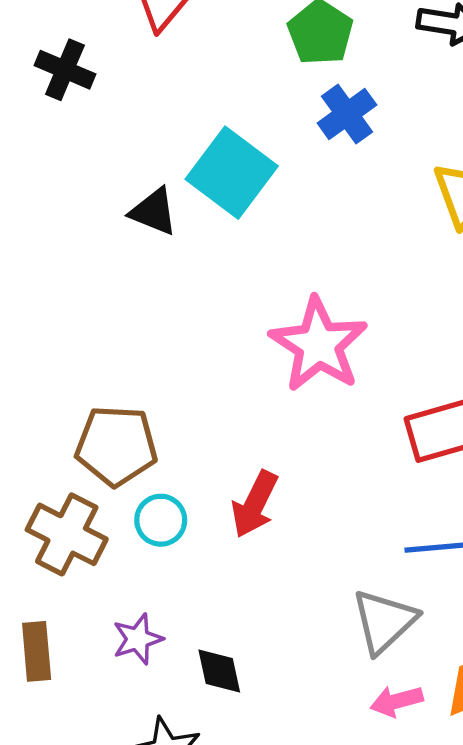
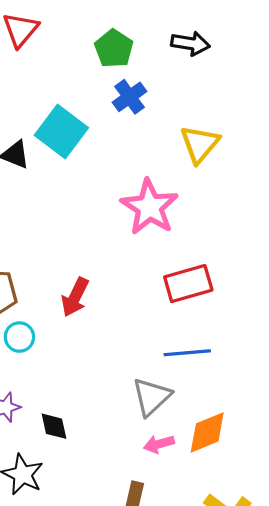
pink star: (319, 345) -> (149, 207), moved
red arrow: (255, 504) -> (75, 297), moved

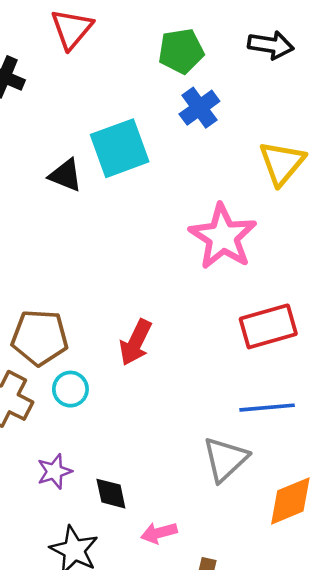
green pentagon: (114, 49) -> (181, 51), turned 30
cyan square: (61, 131) -> (120, 148), turned 33
pink arrow: (159, 444) -> (159, 533), moved

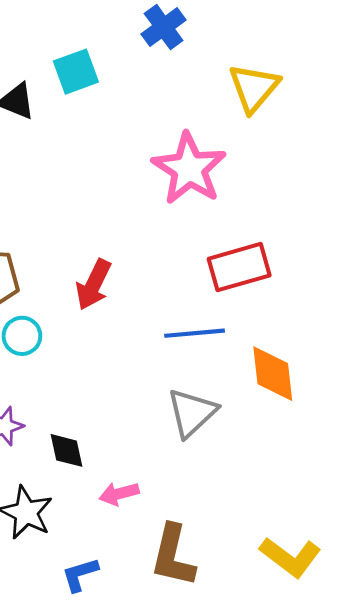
cyan square: (120, 148) -> (76, 72), size x0.7
blue line: (267, 408) -> (195, 333), moved
orange diamond: (290, 501) -> (273, 374), moved, turned -74

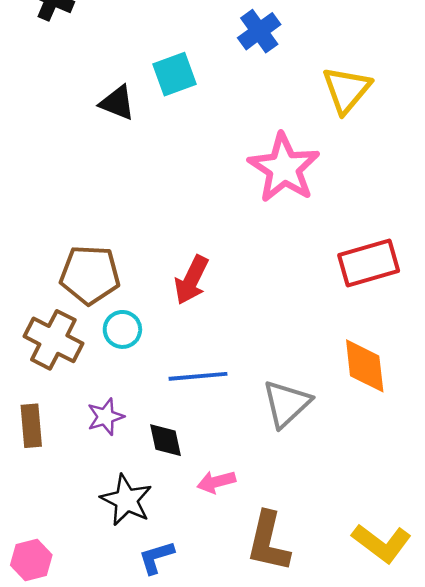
red rectangle: (239, 267) -> (369, 263), moved
blue line: (195, 333) -> (198, 376), moved
blue L-shape: (80, 575) -> (156, 557), moved

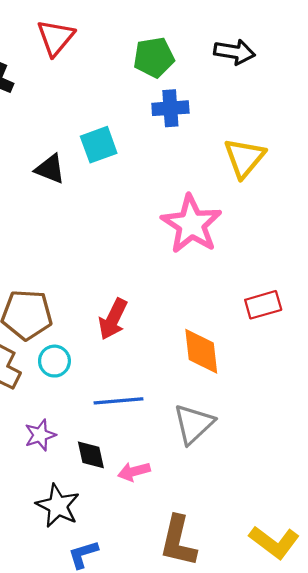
blue cross: (259, 31) -> (170, 108), turned 32
red rectangle: (369, 263) -> (263, 305), size x0.7
orange diamond: (365, 366) -> (201, 351), moved
pink arrow: (216, 482) -> (134, 471), moved

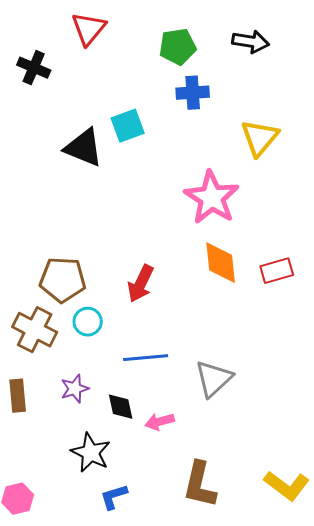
black triangle: (50, 169) -> (84, 148), size x1.4
orange diamond: (201, 351) -> (221, 263), moved

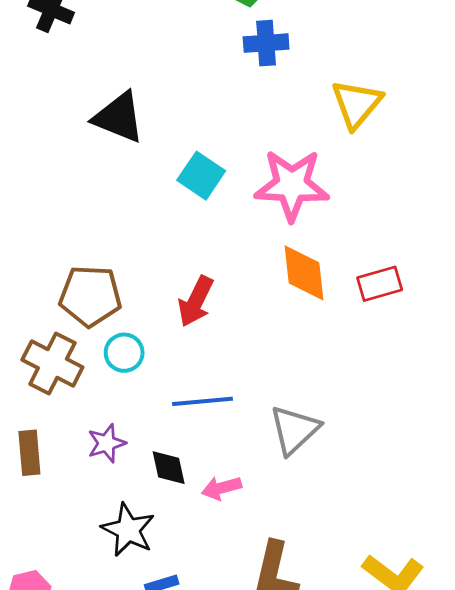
cyan square: (128, 126) -> (201, 176), moved, turned -36
pink star: (212, 198) -> (292, 185), turned -30

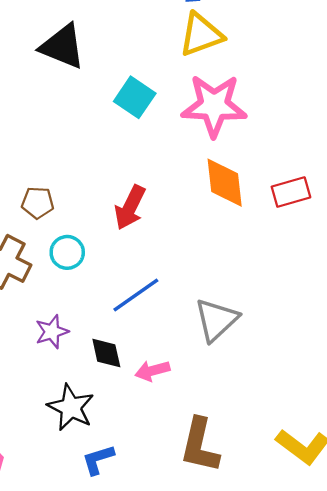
yellow triangle: (357, 104) -> (201, 35), moved, turned 30
brown pentagon: (90, 296) -> (38, 203), size x0.6
blue line: (203, 401) -> (136, 295), turned -30

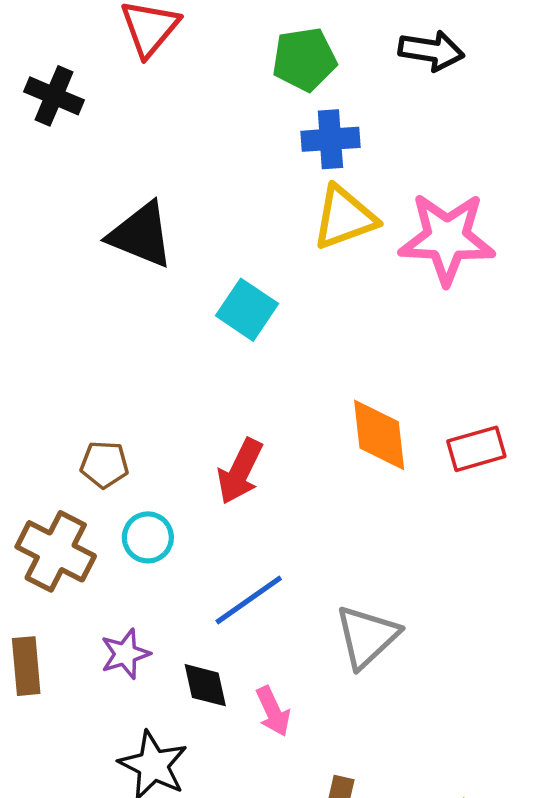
pink star: (214, 106) -> (447, 238), moved
pink arrow: (152, 371) -> (273, 711), turned -100

